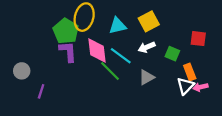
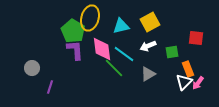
green square: (172, 54) -> (172, 52), turned -32
pink arrow: (200, 87) -> (198, 83), turned -40

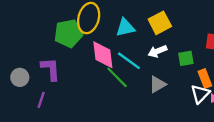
green pentagon: (73, 31) -> (68, 33), turned 30
purple L-shape: (75, 50) -> (51, 69), moved

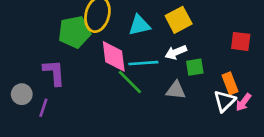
green square: (186, 58) -> (195, 67), moved
cyan line: (129, 61) -> (143, 63), turned -40
gray circle: (20, 77) -> (22, 94), moved
gray triangle: (157, 84) -> (176, 90), turned 36

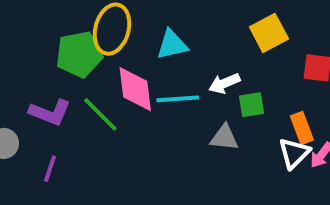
yellow square: (179, 20) -> (269, 33), moved
purple L-shape: (54, 73) -> (50, 112), turned 116
green line: (130, 82) -> (100, 114), moved
purple line: (43, 108) -> (50, 169), moved

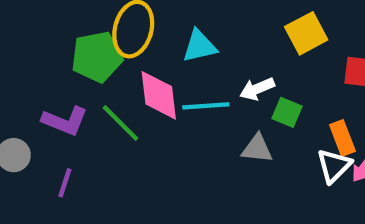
green square: (252, 105) -> (287, 112), turned 32

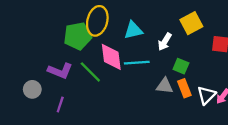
white arrow: (257, 89) -> (165, 42), moved, turned -36
orange rectangle: (342, 138) -> (184, 88), moved

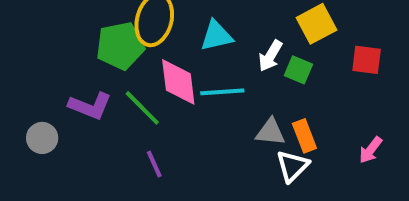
green square: (181, 66) -> (298, 70), moved
white triangle: (206, 95) -> (292, 166), moved
purple line: (60, 104) -> (154, 164), moved, turned -42

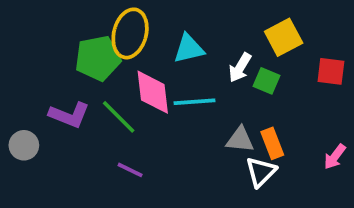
purple line: (154, 164) -> (130, 170), turned -40

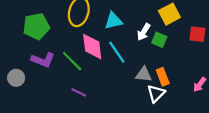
green pentagon: (98, 58) -> (36, 26), moved
cyan line: (194, 102) -> (117, 52), turned 60

